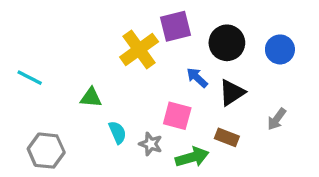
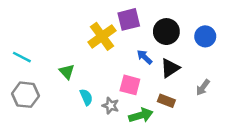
green triangle: (91, 98) -> (67, 72), turned 42
gray hexagon: (46, 151) -> (25, 95), moved

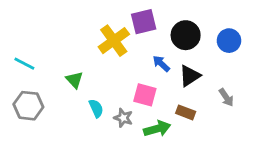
gray arrow: (203, 87) -> (226, 98), turned -70

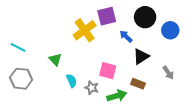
black circle: (186, 35) -> (145, 17), moved
blue arrow: (161, 64) -> (126, 36), moved

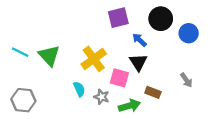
yellow cross: (85, 30) -> (94, 59), moved
black triangle: (141, 56) -> (138, 62), moved, turned -30
green triangle: (55, 59) -> (49, 56), moved, size x1.5
gray hexagon: (21, 79) -> (23, 100), moved

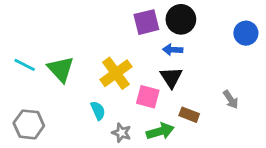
black circle: (161, 19) -> (181, 19), moved
blue circle: (189, 33) -> (246, 33), moved
blue arrow: (139, 40) -> (173, 50), turned -40
gray star: (102, 97) -> (121, 133), moved

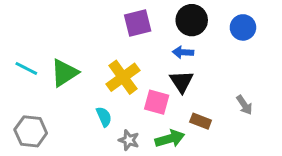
purple square: (146, 22) -> (138, 23), moved
blue circle: (246, 33) -> (243, 27), moved
green triangle: (61, 69) -> (64, 73), turned 40

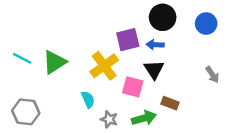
purple square: (138, 23) -> (128, 40), moved
gray arrow: (244, 105) -> (212, 75), moved

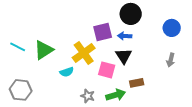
blue circle: (206, 24) -> (172, 28), moved
gray arrow: (212, 75) -> (171, 60), turned 48
cyan semicircle: (88, 99) -> (67, 72), moved, turned 96
brown rectangle: (170, 103) -> (137, 83), turned -32

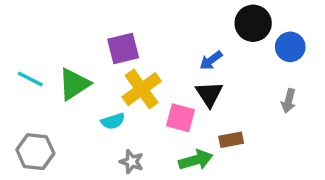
black circle: (131, 14) -> (253, 23), moved
purple square: (103, 32) -> (123, 49), moved
blue arrow: (125, 36) -> (211, 60), turned -40
gray star: (88, 96) -> (132, 162), moved

